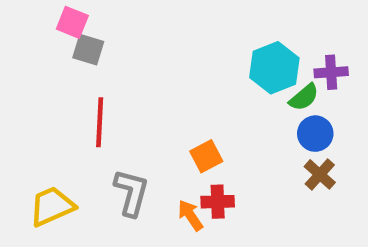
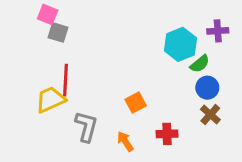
purple cross: (331, 72) -> (218, 31), moved
red cross: (218, 202) -> (167, 134), moved
yellow trapezoid: (52, 206) -> (51, 100), moved

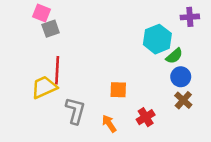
purple cross: (218, 31) -> (190, 17), moved
gray square: (58, 32) -> (51, 29), turned -36
orange square: (136, 103) -> (118, 90), turned 30
red cross: (167, 134) -> (146, 117), turned -30

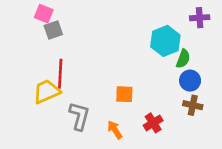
green semicircle: (174, 56) -> (183, 59), turned -30
brown cross: (183, 100) -> (193, 105), turned -30

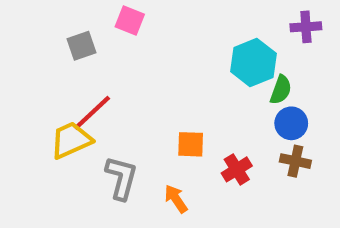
pink square: (44, 14) -> (130, 21), moved
red line: (60, 74) -> (92, 113), turned 44
red cross: (153, 123) -> (237, 169), moved

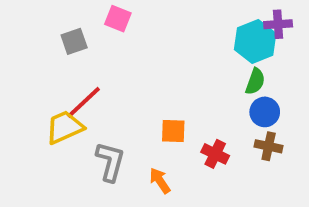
cyan hexagon: (253, 62) -> (255, 41), moved
red cross: (237, 169) -> (215, 154), turned -32

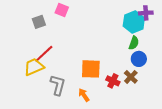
orange square: (173, 131) -> (91, 69), size x1.5
brown cross: (269, 146) -> (131, 77), moved, turned 32

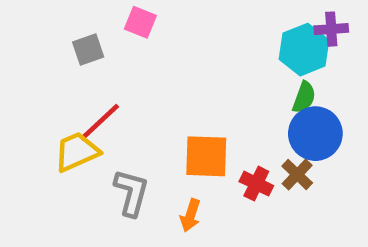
blue circle: (139, 59) -> (315, 134), size x1.5
orange arrow: (84, 95) -> (190, 215), turned -128

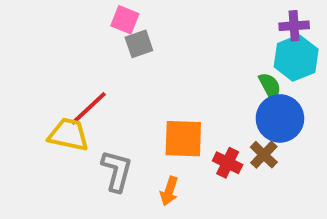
gray square: (88, 50) -> (139, 44), moved
cyan hexagon: (304, 50) -> (296, 58), moved
green semicircle: (304, 97) -> (270, 86), turned -48
yellow trapezoid: (77, 152) -> (68, 135), turned 36

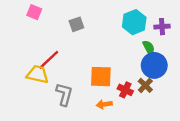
pink square: (125, 20) -> (34, 12), moved
purple cross: (294, 26) -> (162, 27), moved
cyan hexagon: (296, 58) -> (134, 22), moved
orange arrow: (169, 191) -> (104, 104), moved, turned 64

